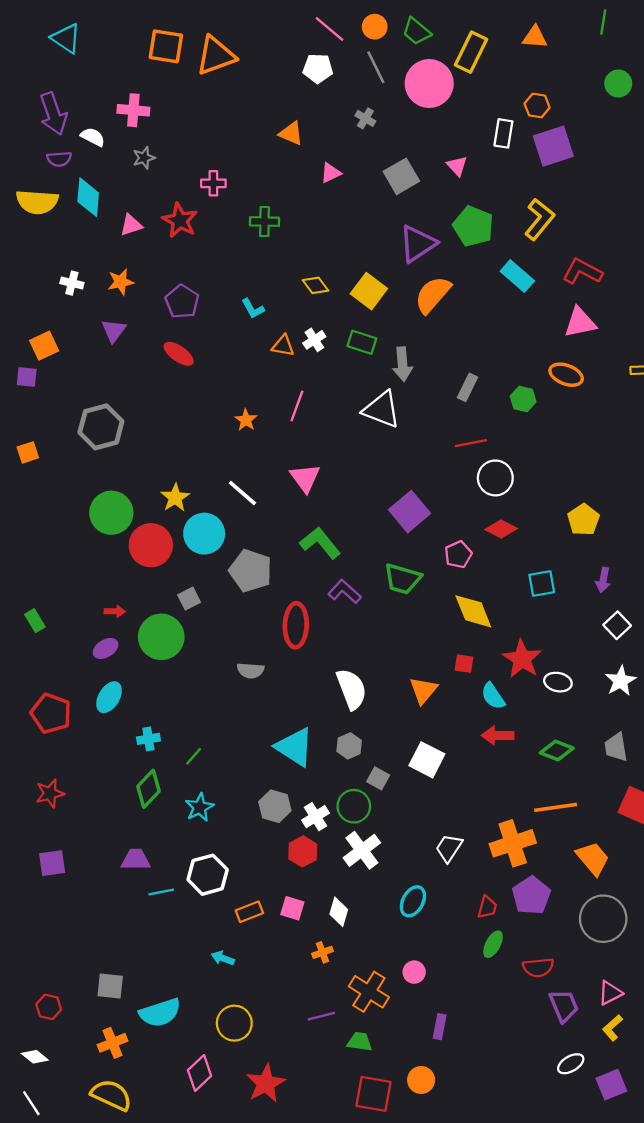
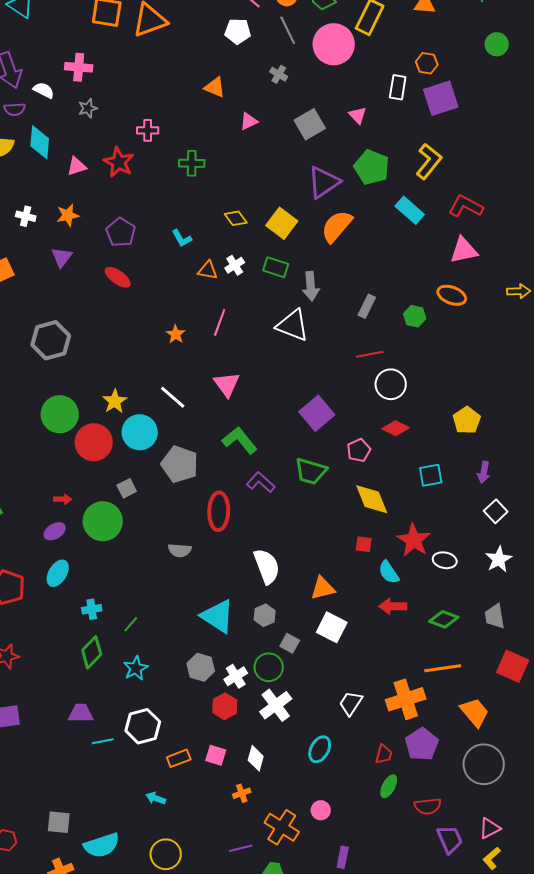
orange triangle: (423, 690) -> (323, 588), moved, turned 36

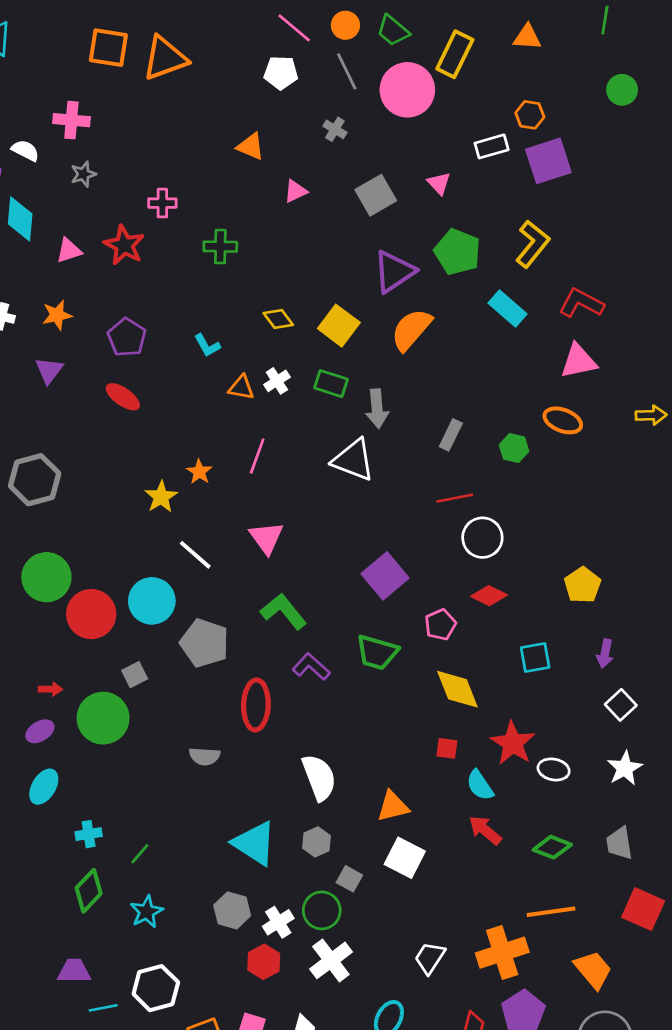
white rectangle: (398, 87) -> (492, 146), turned 65
yellow star: (115, 401) -> (161, 497), moved
red arrow: (393, 606) -> (485, 830), turned 40

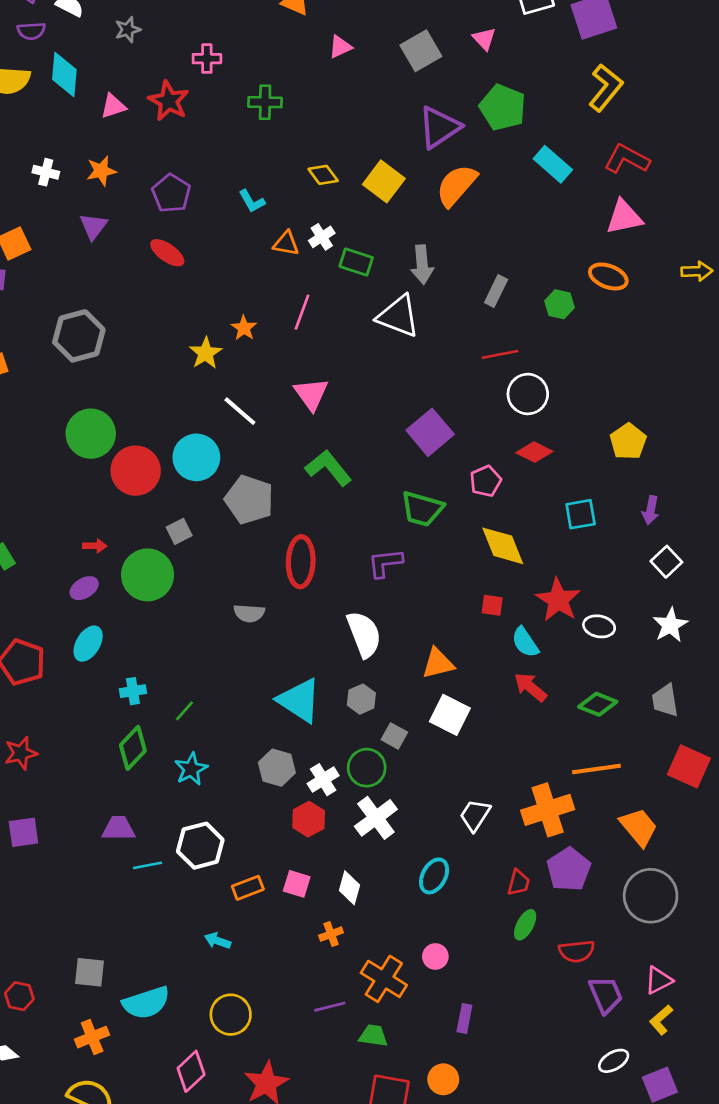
yellow L-shape: (532, 244) -> (606, 88), moved
green rectangle: (331, 384) -> (356, 262), moved
purple L-shape: (311, 667) -> (385, 563), moved, turned -48

